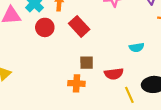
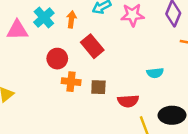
red circle: (45, 27) -> (57, 59), moved
orange cross: (76, 83) -> (71, 82), moved

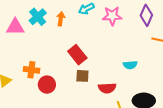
red rectangle: (92, 46) -> (77, 55), moved
red circle: (57, 59) -> (47, 85), moved
orange cross: (71, 82) -> (31, 70), moved

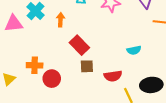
orange arrow: (61, 19) -> (61, 20), moved

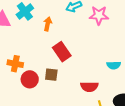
brown square: (87, 66) -> (51, 75), moved

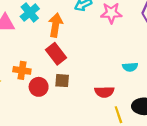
orange arrow: (48, 24) -> (56, 25), size x1.5
red rectangle: (62, 52) -> (56, 54), moved

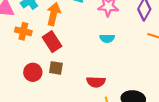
cyan semicircle: (130, 67) -> (107, 38), moved
orange cross: (22, 70) -> (23, 31), moved

